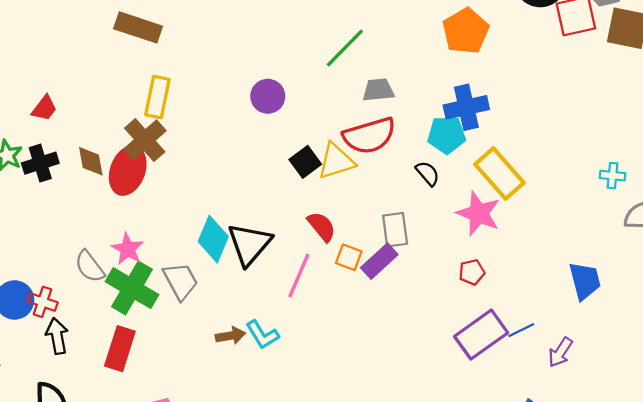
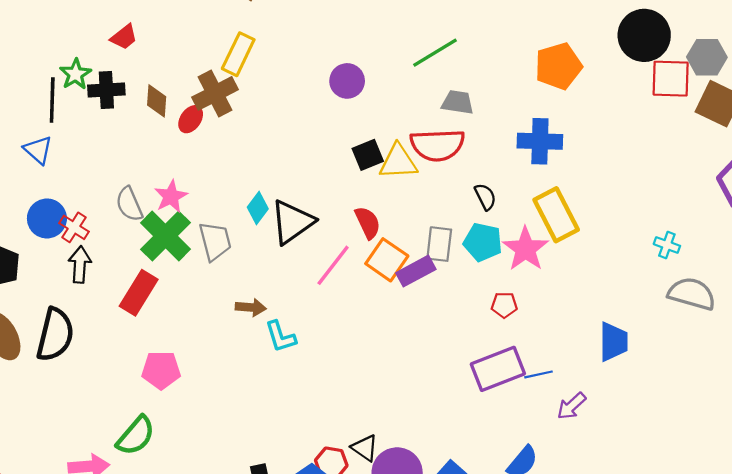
cyan pentagon: (447, 135) -> (483, 242), moved
red ellipse: (128, 171) -> (191, 119), size x0.6
cyan diamond: (213, 239) -> (258, 208), size x0.7
orange square: (349, 257) -> (387, 260), size x1.5
cyan L-shape: (262, 335) -> (281, 337), moved

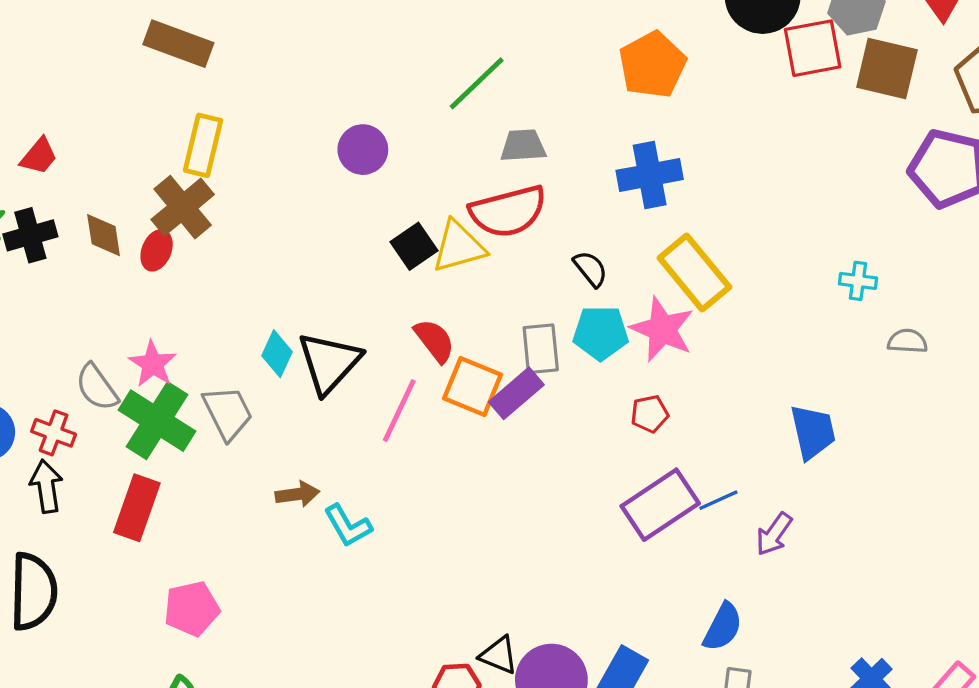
red cross: (74, 227) -> (54, 433), moved
gray semicircle: (692, 294) -> (907, 341), size x0.6

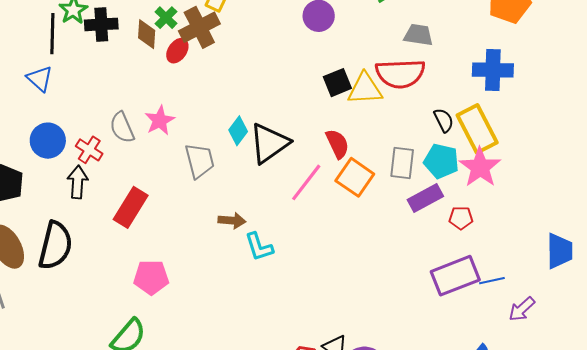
yellow rectangle: (694, 272) -> (477, 129), moved
purple rectangle: (516, 393) -> (425, 198), moved
green cross: (157, 421) -> (166, 18), moved, size x0.5

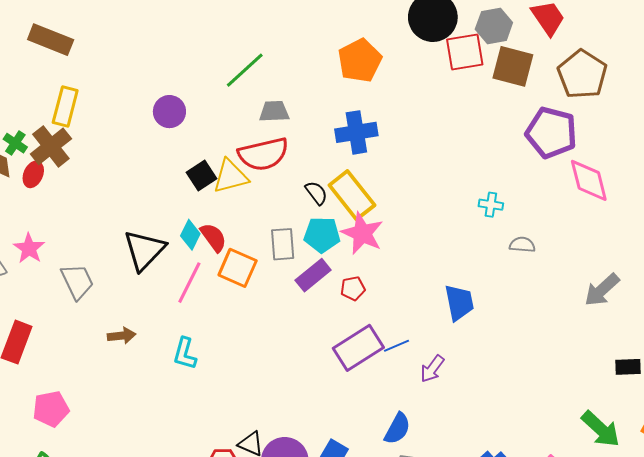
cyan diamond: (238, 131) -> (190, 235), moved
cyan L-shape: (259, 247) -> (185, 354), moved, turned 44

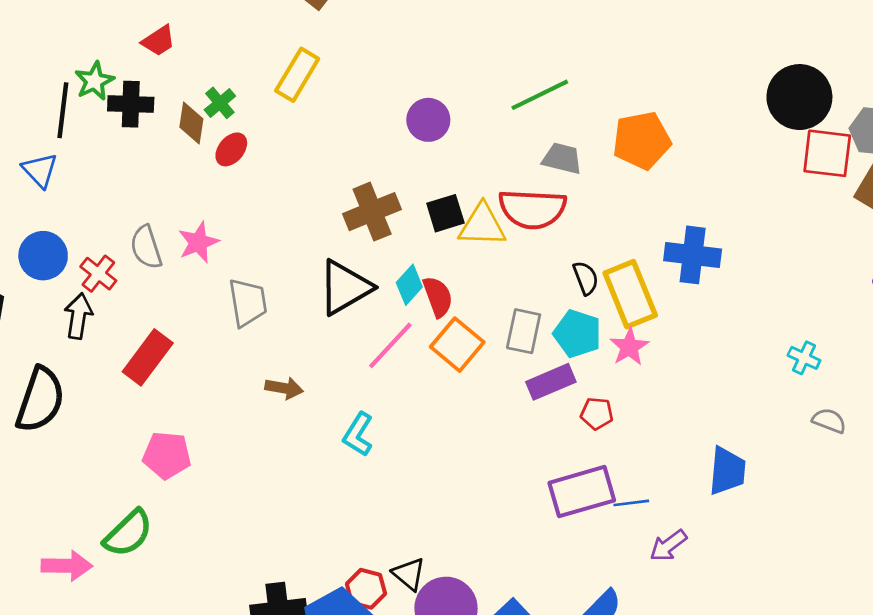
orange pentagon: (360, 60) -> (642, 140), moved
blue cross: (356, 132) -> (693, 255), moved
brown cross: (51, 146) -> (372, 212), moved
pink star: (362, 233) -> (629, 347), size x0.7

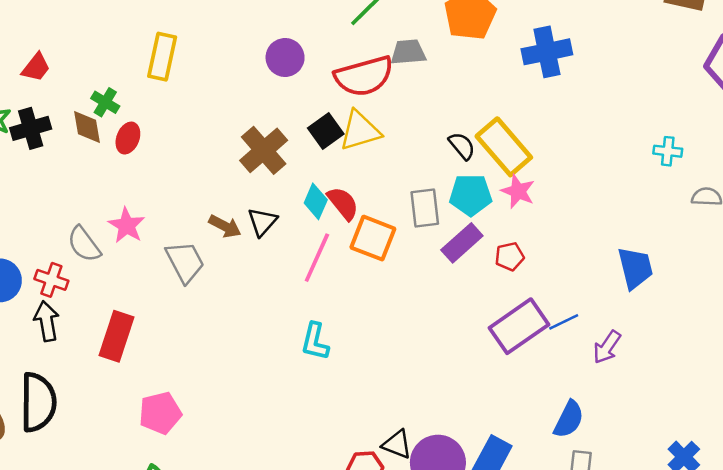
red semicircle: (532, 209) -> (364, 76), moved
blue cross: (693, 255) -> (547, 52), moved
black triangle: (345, 287) -> (262, 222), size x0.6
brown arrow: (284, 388) -> (225, 226), moved, turned 36

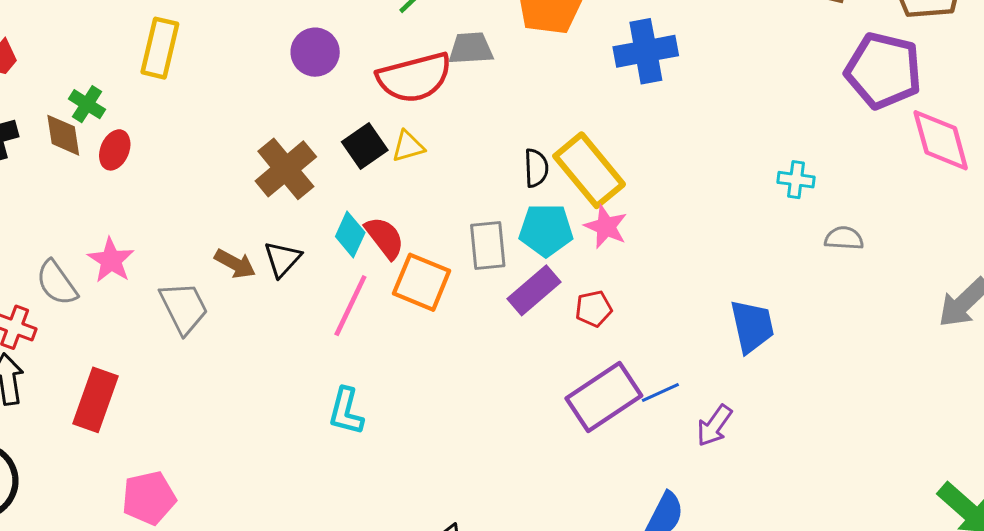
yellow triangle: (360, 131) -> (408, 146), size x0.6
black semicircle: (462, 146) -> (536, 168), turned 36

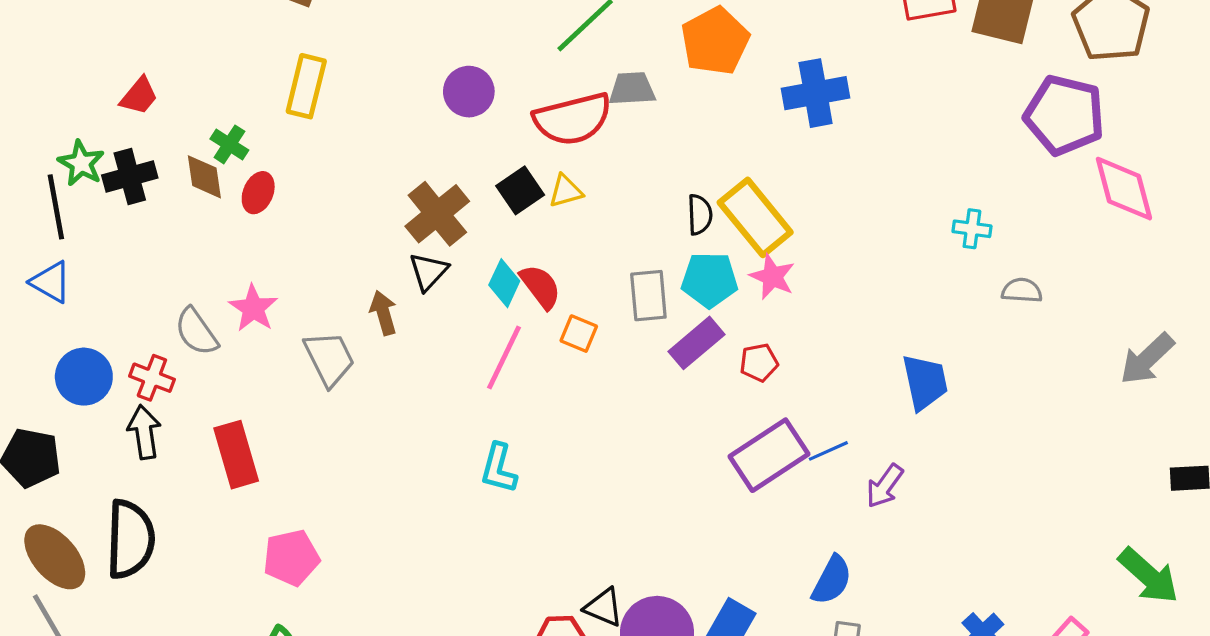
black triangle: (282, 259) -> (428, 272), moved
brown arrow: (235, 264) -> (383, 313), turned -135
orange square: (422, 282) -> (579, 334), size x0.6
red rectangle: (96, 400) -> (236, 455), turned -36

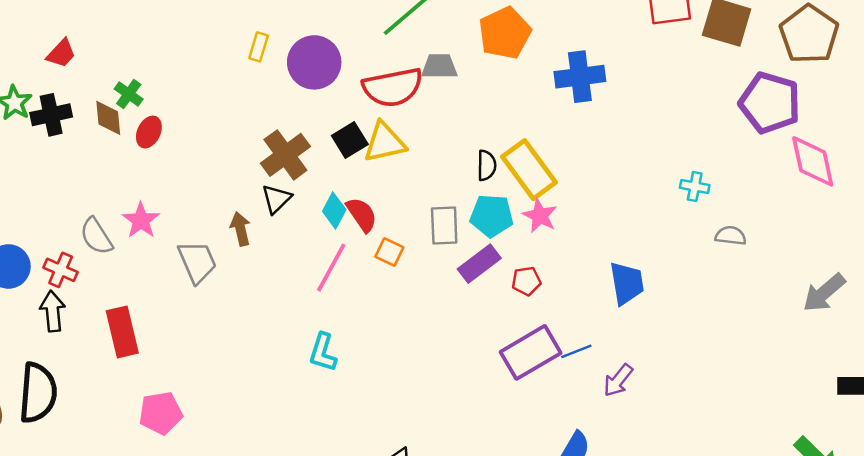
yellow rectangle: (306, 86) -> (259, 47), moved, size x0.6
purple circle: (469, 92) -> (314, 62), size x1.4
yellow triangle: (566, 191) -> (385, 142), size x1.6
blue trapezoid: (925, 382) -> (627, 283), moved

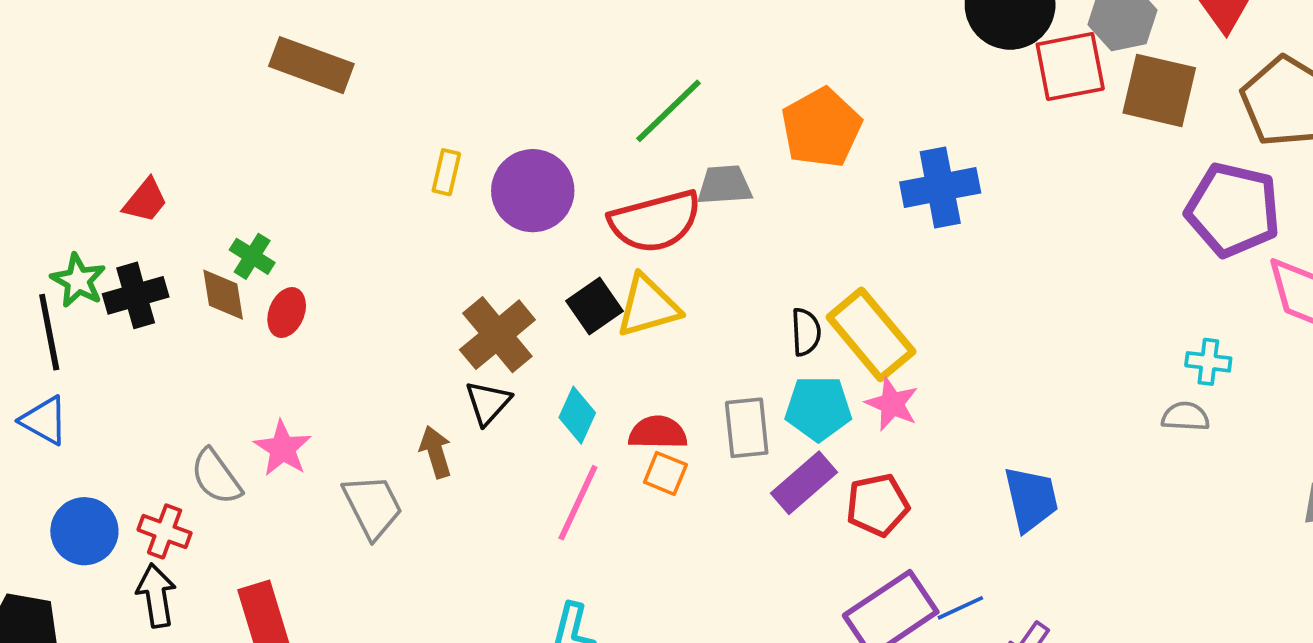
cyan cross: (695, 186) -> (1208, 362), moved
red semicircle: (362, 215) -> (658, 433), moved, turned -51
red pentagon: (526, 281) -> (878, 505), size x1.4

